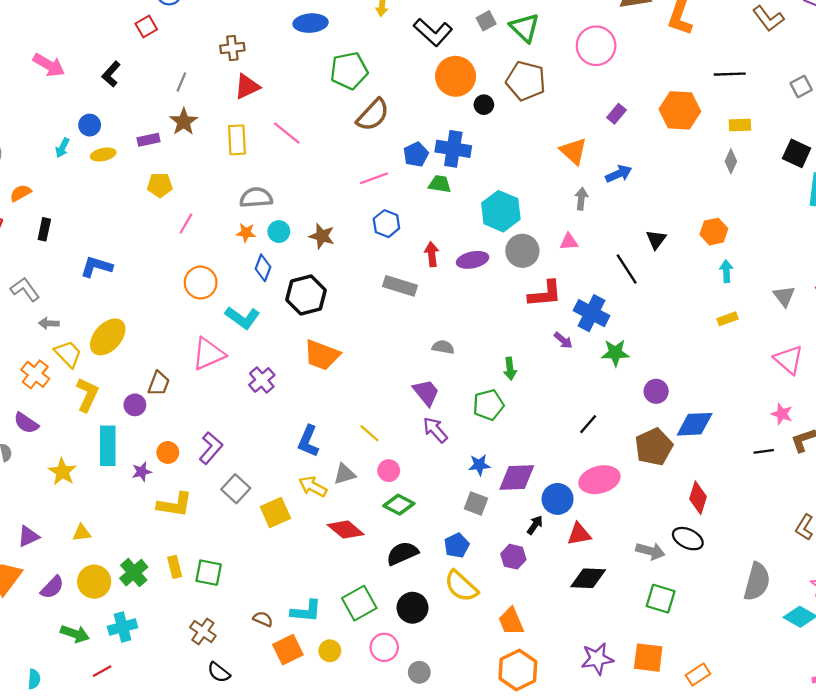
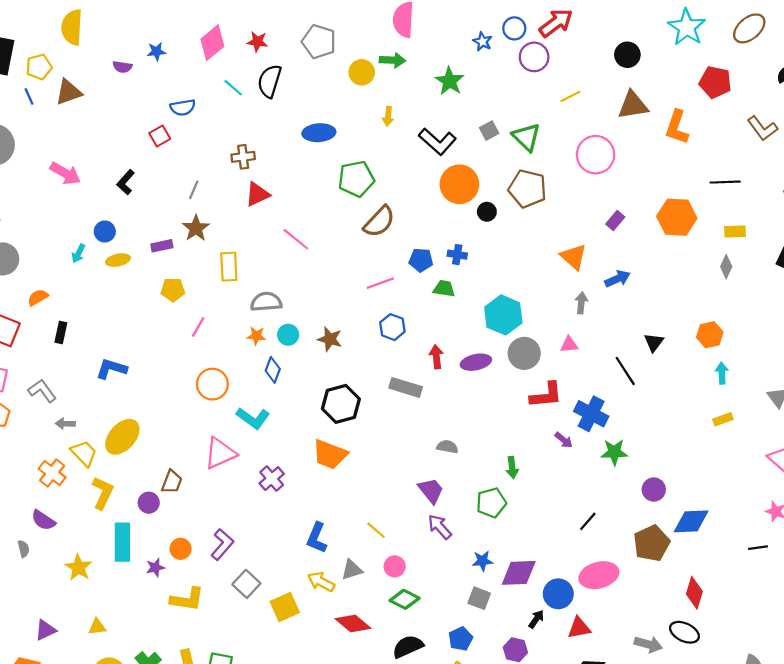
yellow rectangle: (237, 140) -> (229, 267), moved
blue cross: (453, 149) -> (457, 255), size x0.6
blue pentagon: (416, 155) -> (421, 260), turned 30
black hexagon: (306, 295) -> (341, 404), moved

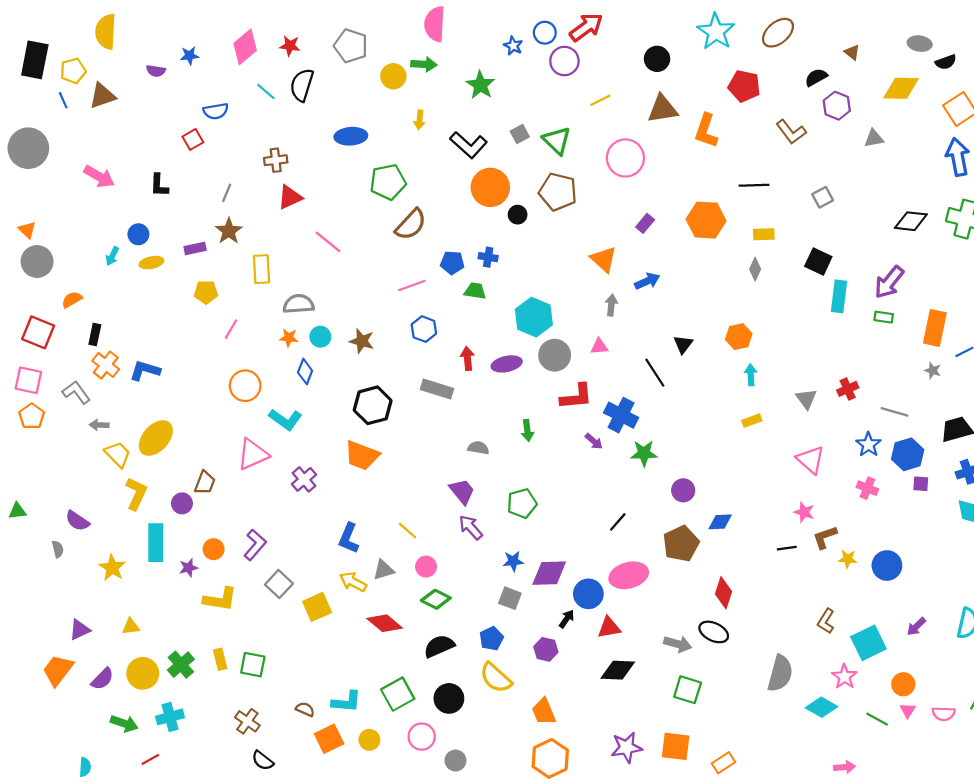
black L-shape: (126, 182) -> (159, 185), turned -40
green arrow: (512, 468) -> (527, 430), moved
orange cross: (52, 473) -> (106, 365), moved
blue diamond: (691, 521) -> (720, 522), size x0.7

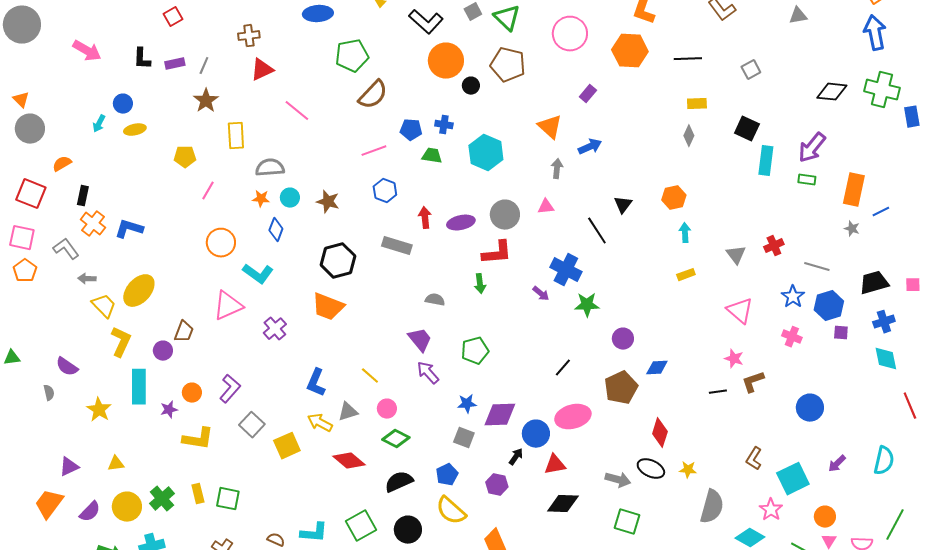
orange hexagon: (706, 220) -> (630, 51), moved
purple rectangle: (195, 248) -> (175, 64), moved
cyan hexagon: (534, 317) -> (486, 153), moved
red L-shape: (576, 397) -> (497, 253), moved
yellow star: (848, 559) -> (688, 470), moved

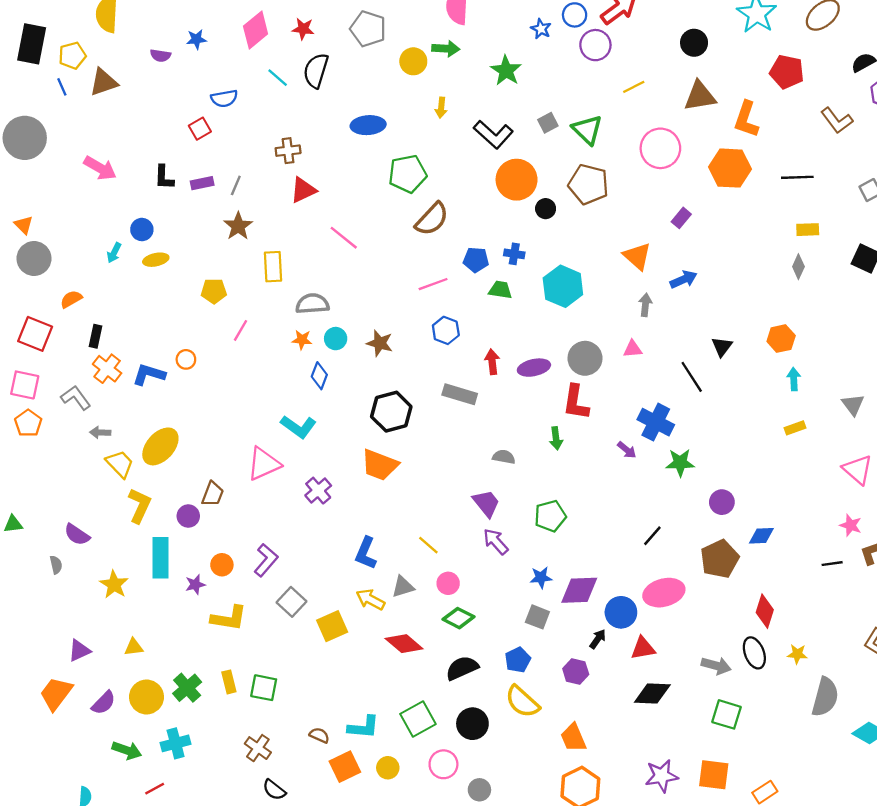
orange circle: (221, 243) -> (186, 359), moved, size x0.6
red L-shape: (497, 253) -> (576, 402), turned 104
black ellipse: (651, 469) -> (754, 653), turned 44

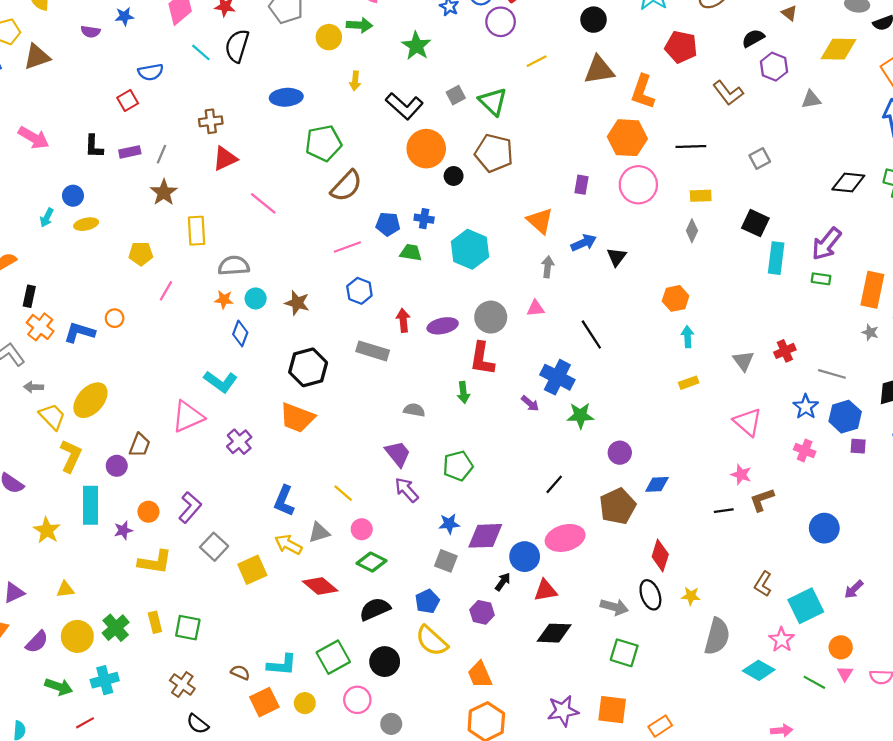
pink circle: (660, 148) -> (638, 185), moved
purple rectangle: (681, 218) -> (581, 185), turned -30
black triangle: (722, 347) -> (616, 257), moved

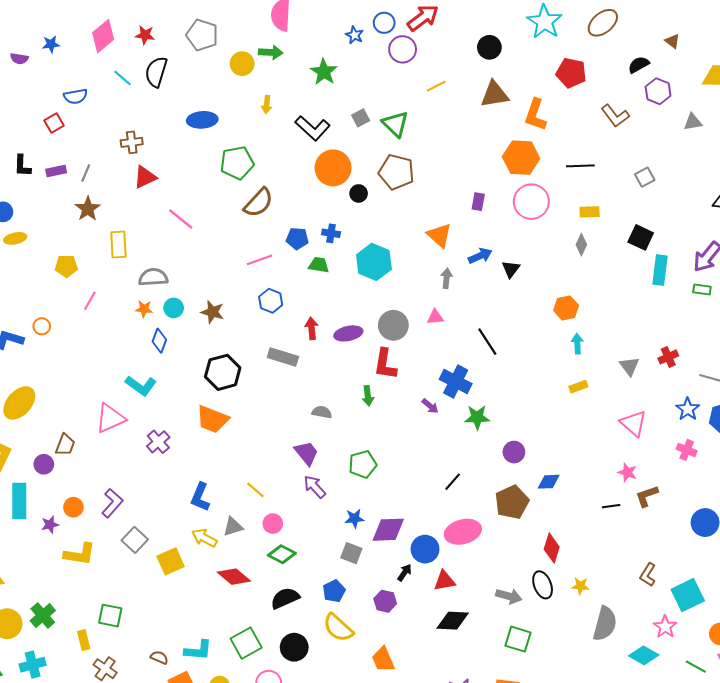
yellow rectangle: (155, 622) -> (84, 640), moved

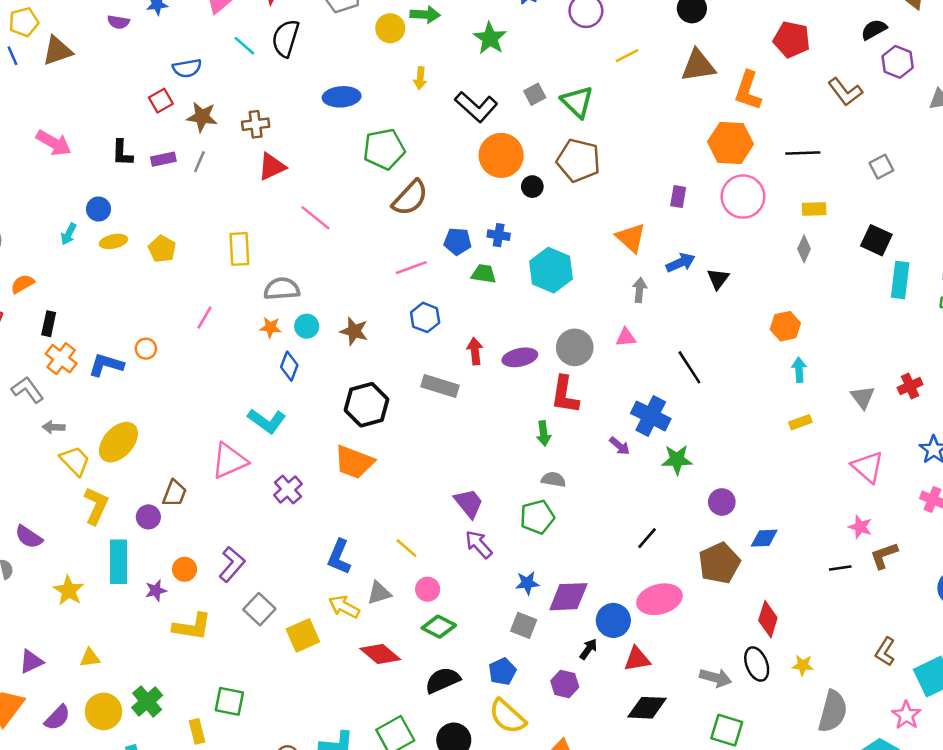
brown star: (88, 209) -> (202, 117), moved, turned -30
yellow pentagon: (66, 266) -> (162, 249), moved, turned 30
gray semicircle: (322, 412) -> (554, 480), moved

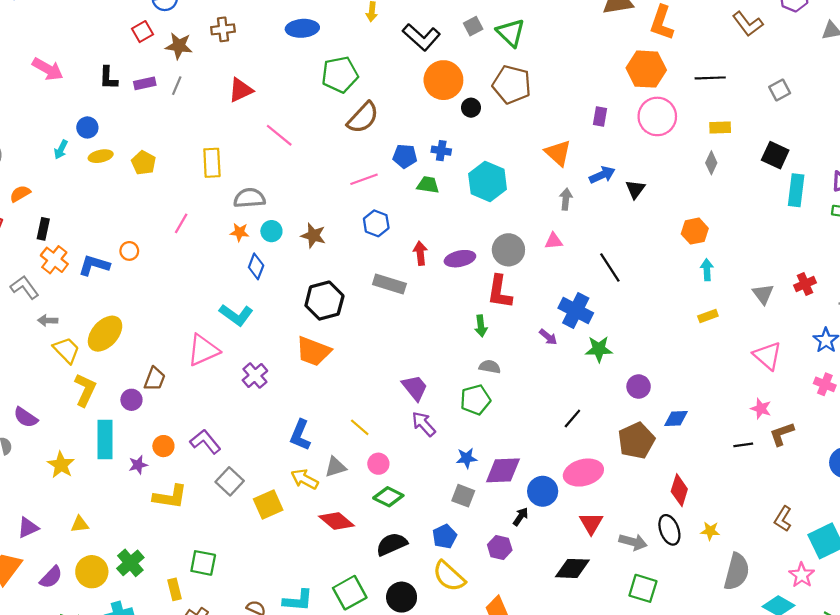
brown cross: (256, 124) -> (223, 29), moved
purple L-shape: (232, 564) -> (205, 442), turned -80
red triangle: (637, 659) -> (591, 523), moved, turned -50

